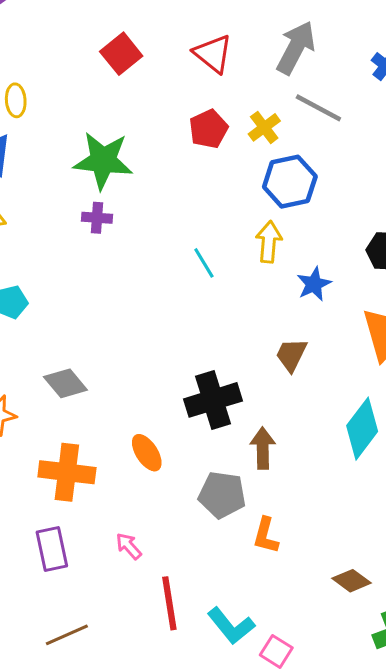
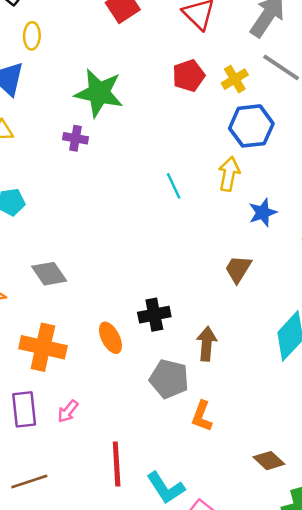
purple cross: (97, 218) -> (75, 138), moved
black cross: (213, 400) -> (154, 315), moved, size x0.7
pink arrow: (129, 546) -> (68, 411), moved, turned -105

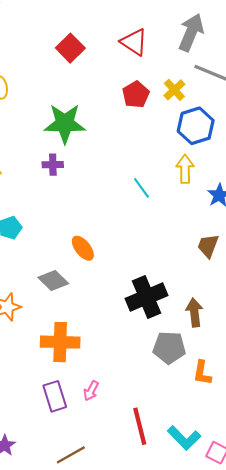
black cross: (154, 315) -> (147, 297), size x1.5
orange ellipse: (110, 338) -> (83, 248), moved

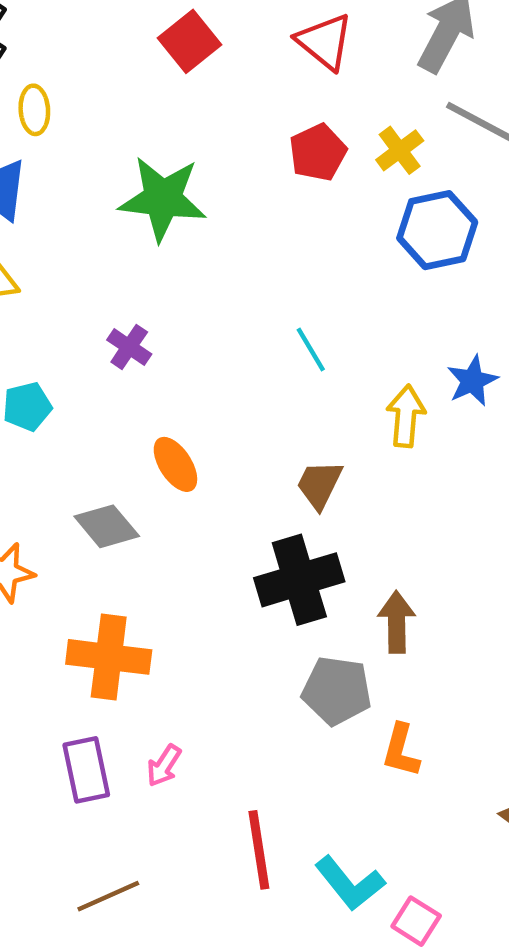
purple cross: (53, 165) -> (129, 347), moved, turned 30
yellow arrow: (185, 169) -> (406, 416), moved
brown trapezoid: (208, 246) -> (319, 485), moved

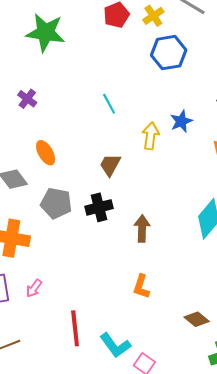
black cross: (299, 580) -> (99, 207), size x0.7
gray pentagon: (337, 691) -> (56, 203), moved

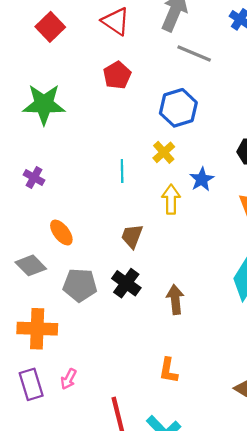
yellow cross: (153, 16) -> (164, 152), moved
cyan line: (109, 104) -> (122, 171), turned 35
black cross: (99, 207) -> (126, 283), turned -32
orange L-shape: (141, 287) -> (168, 370), moved

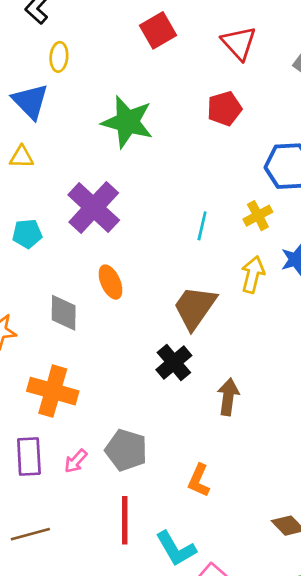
purple cross: (34, 178) -> (94, 208), size x2.0
brown trapezoid: (132, 236) -> (195, 307), size x1.5
gray diamond: (31, 265) -> (64, 313), turned 32
gray pentagon: (80, 285) -> (126, 450), moved

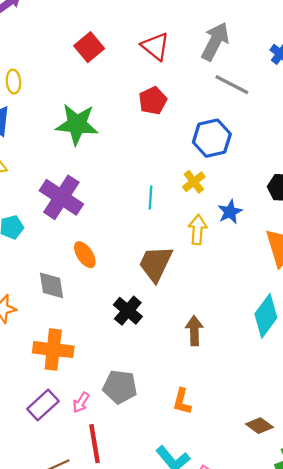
black cross: (174, 363) -> (128, 311), moved
purple rectangle: (29, 457) -> (43, 405), turned 60
red line: (125, 520) -> (94, 444), moved

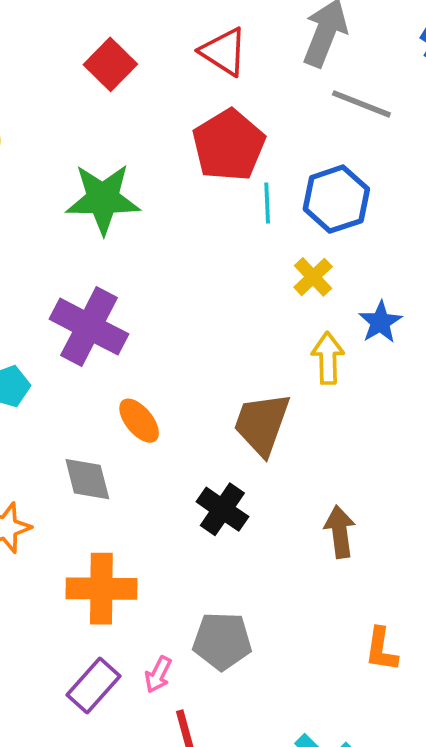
red pentagon: (153, 101) -> (229, 145), size x1.5
cyan line: (151, 197) -> (267, 203), moved
orange L-shape: (182, 401) -> (381, 649), moved

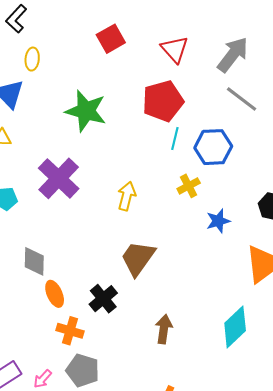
yellow arrow: (328, 358) -> (127, 196), moved
orange ellipse: (139, 421) -> (55, 294), moved
orange cross: (101, 589) -> (70, 331), moved, size x0.7

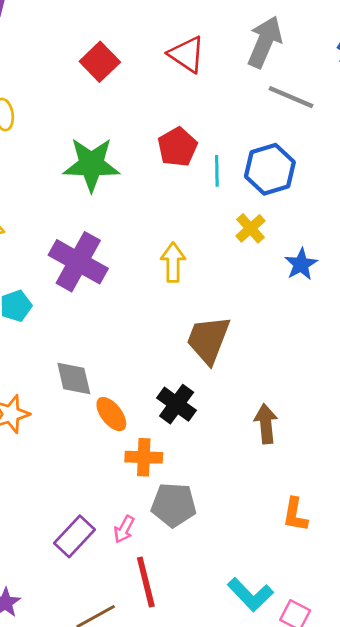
red pentagon: (163, 101) -> (177, 147), moved, size x0.7

